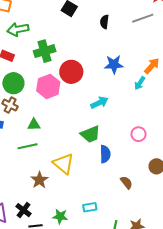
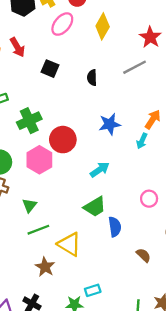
green triangle: (34, 125) -> (29, 205), turned -40
green line: (28, 146) -> (38, 230), moved
cyan rectangle: (90, 207) -> (93, 290), moved

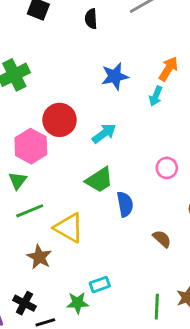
red circle: (63, 140) -> (60, 120), moved
pink hexagon: (39, 160) -> (31, 146), moved

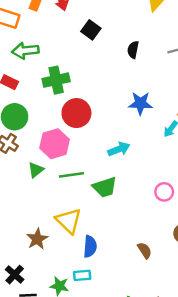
red circle: (60, 120) -> (76, 113), moved
blue semicircle: (125, 204) -> (90, 246), moved
green line: (30, 211) -> (71, 175), moved

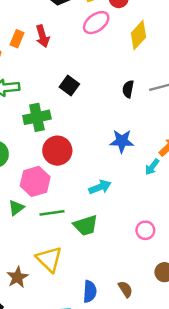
black square: (91, 30) -> (69, 85), moved
black semicircle: (133, 50) -> (128, 89), moved
blue semicircle: (90, 246) -> (90, 292), moved

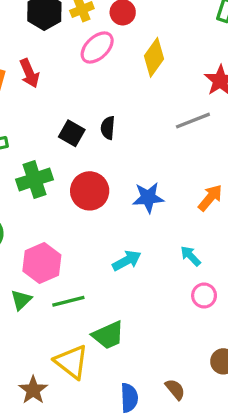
black semicircle: (128, 89) -> (108, 128), moved
red circle: (57, 151) -> (90, 191), moved
cyan arrow: (152, 167) -> (191, 256), moved, turned 105
green trapezoid: (86, 225) -> (108, 335), moved
pink circle: (145, 230) -> (204, 296), moved

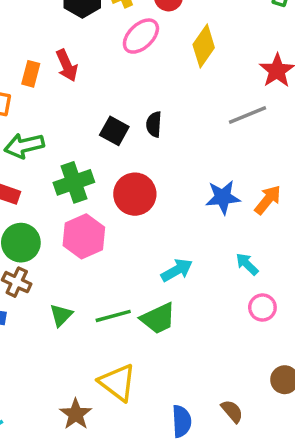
blue star: (148, 198) -> (223, 197), moved
pink hexagon: (42, 263) -> (84, 236), moved
green trapezoid: (108, 335) -> (158, 318), moved

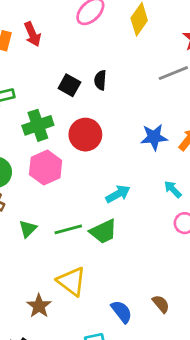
blue semicircle: (182, 421) -> (122, 312), turned -35

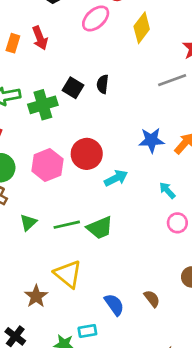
green cross: (38, 125) -> (43, 105), moved
red circle: (85, 135) -> (87, 154), moved
cyan arrow: (118, 194) -> (116, 178), moved

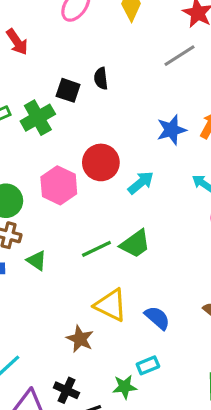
green triangle: (28, 223) -> (37, 261), moved, turned -30
blue semicircle: (114, 305) -> (157, 318), moved

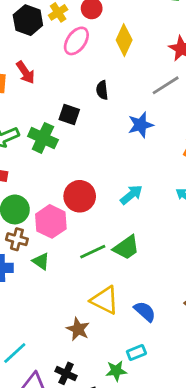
black semicircle: (101, 78) -> (102, 90), moved
green cross: (38, 118) -> (43, 138), turned -36
blue star: (171, 130) -> (141, 125), moved
red circle: (101, 162) -> (80, 196), moved
pink hexagon: (59, 185) -> (51, 221), moved

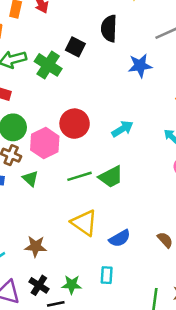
black semicircle: (102, 90) -> (109, 28), size x1.5
blue semicircle: (145, 311) -> (120, 238), turned 100
brown star: (78, 329) -> (36, 246), moved, turned -30
cyan rectangle: (136, 352) -> (107, 275), turned -72
green star: (116, 371) -> (72, 285), moved

